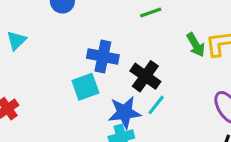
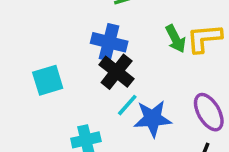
blue cross: (103, 56) -> (109, 42), moved
blue star: (125, 112) -> (153, 119), moved

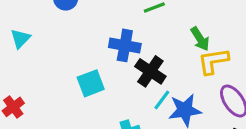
yellow L-shape: (204, 38) -> (213, 61), moved
blue cross: (109, 42) -> (125, 45), moved

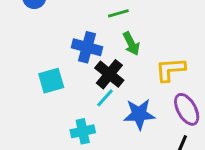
green arrow: (200, 39) -> (131, 44), moved
cyan line: (162, 100) -> (105, 98), moved

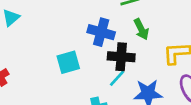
black cross: (109, 74) -> (121, 57), turned -35

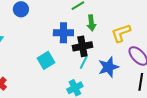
green arrow: (141, 29) -> (91, 23), turned 35

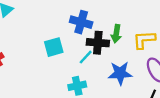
green arrow: (91, 23) -> (116, 34), moved
cyan line: (84, 62) -> (86, 57), moved

